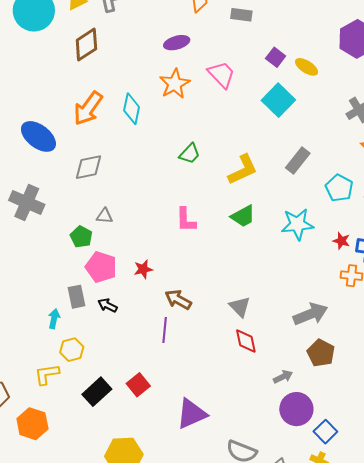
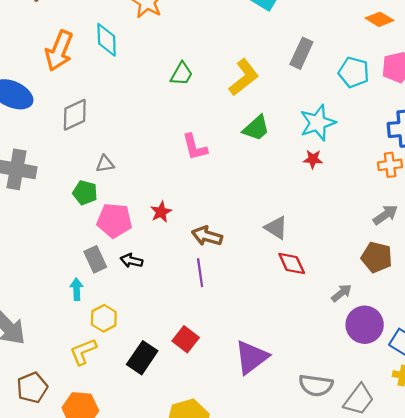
red star: (341, 241) -> (313, 159), moved
gray arrow: (310, 314) -> (385, 215), moved, size x0.7

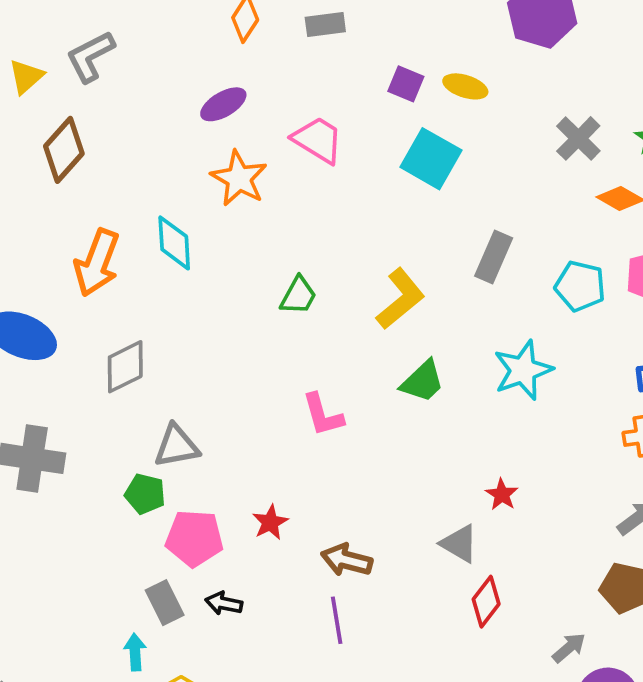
red star: (313, 159) -> (502, 495), moved, turned 30
gray triangle: (105, 164) -> (177, 446), size x1.5
red diamond: (292, 264) -> (486, 602), turned 64

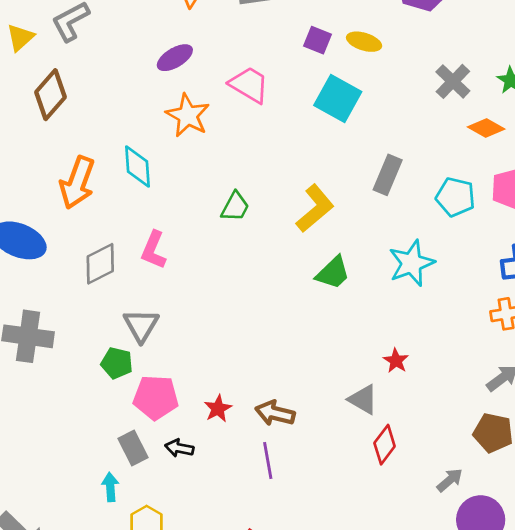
pink L-shape: (323, 415) -> (154, 250), moved, turned 39
gray triangle: (177, 446) -> (141, 325), turned -48
red star: (270, 522) -> (218, 409), moved

